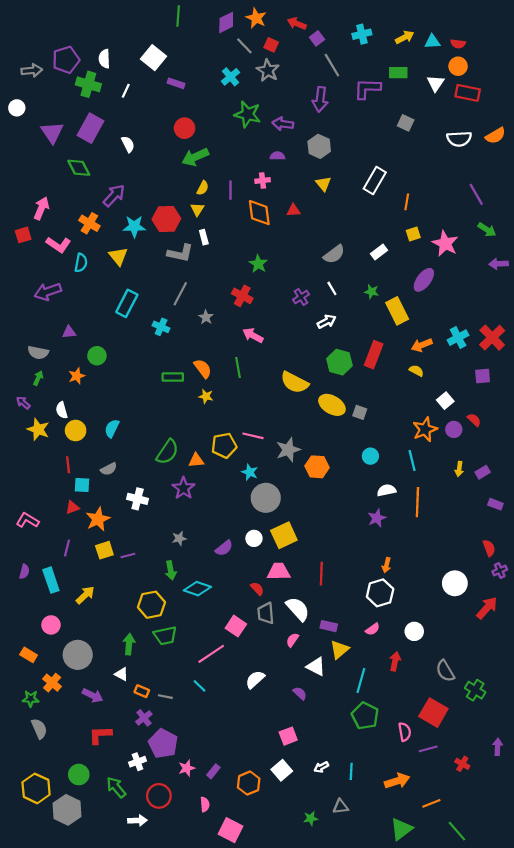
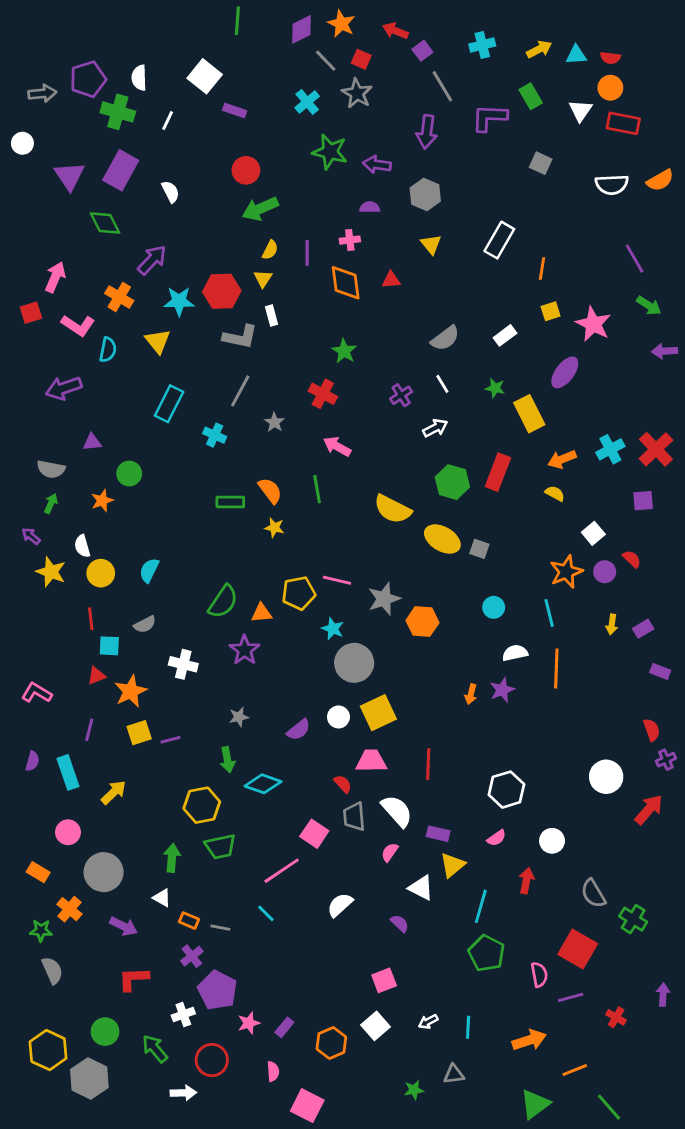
green rectangle: (398, 73) -> (531, 96), turned 60
orange arrow: (386, 565) -> (471, 694), moved

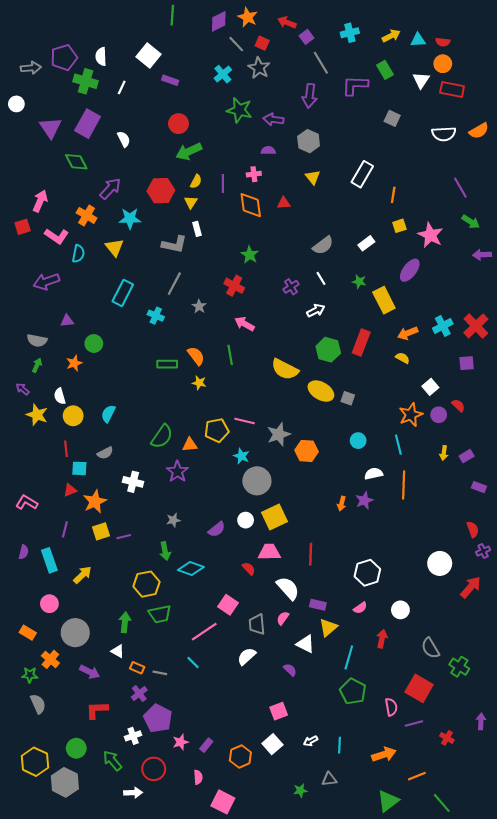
red hexagon: (222, 291) -> (161, 191), moved
gray trapezoid: (354, 817) -> (257, 624), moved

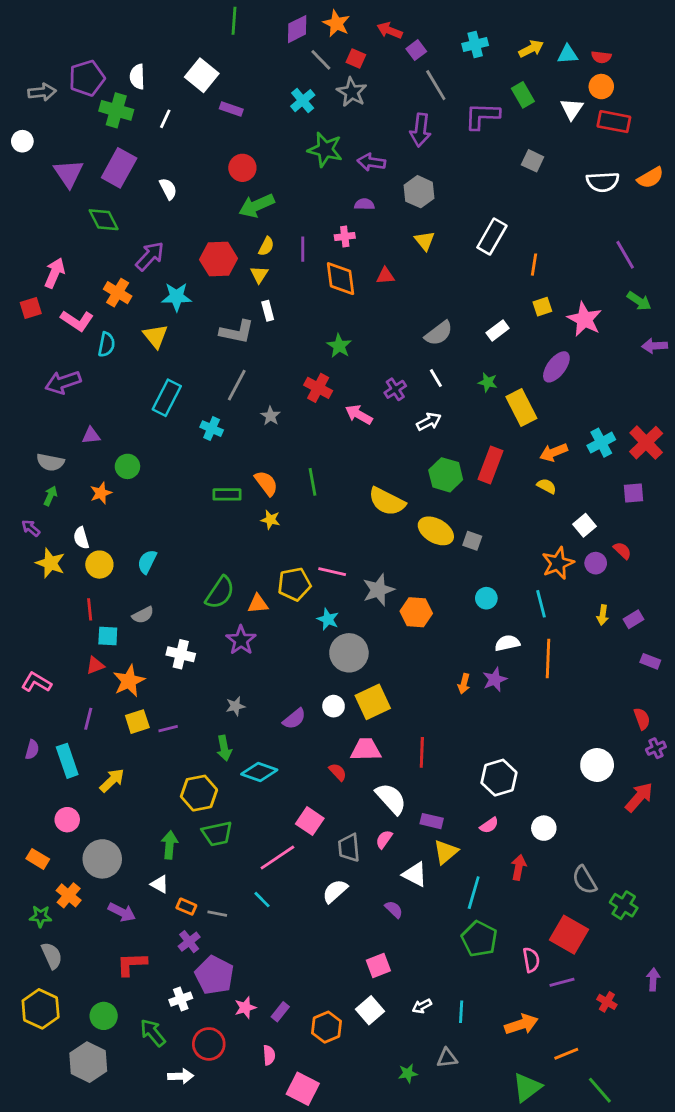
pink arrow: (245, 324) -> (359, 415), moved
yellow hexagon: (35, 762) -> (41, 1009), moved

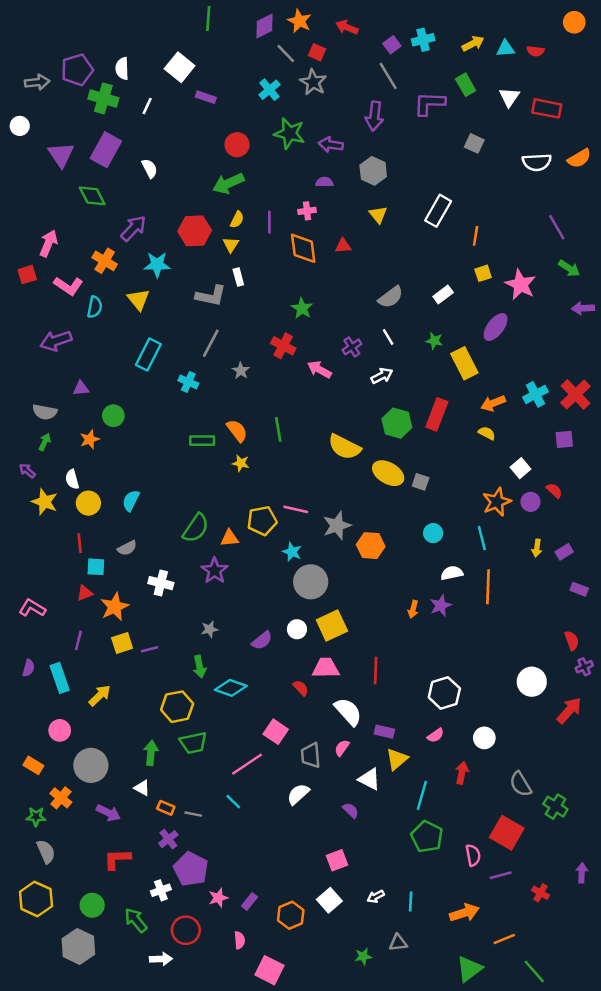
purple square: (416, 50) -> (392, 45), moved
orange circle: (601, 87) -> (574, 22), moved
red circle: (242, 168) -> (237, 145), moved

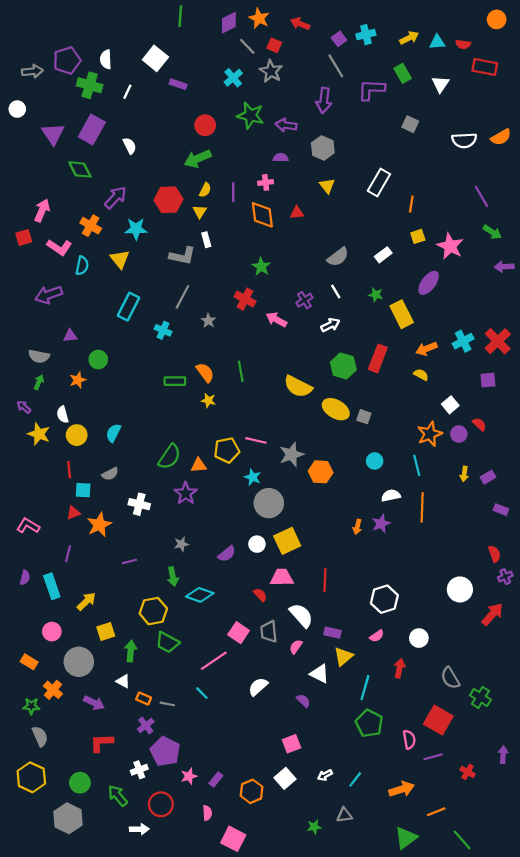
red rectangle: (547, 108) -> (485, 67), moved
yellow square: (122, 643) -> (106, 632), moved
green trapezoid: (193, 743) -> (167, 642), turned 40
gray trapezoid: (311, 755) -> (269, 632), moved
cyan line: (411, 902) -> (355, 779), turned 35

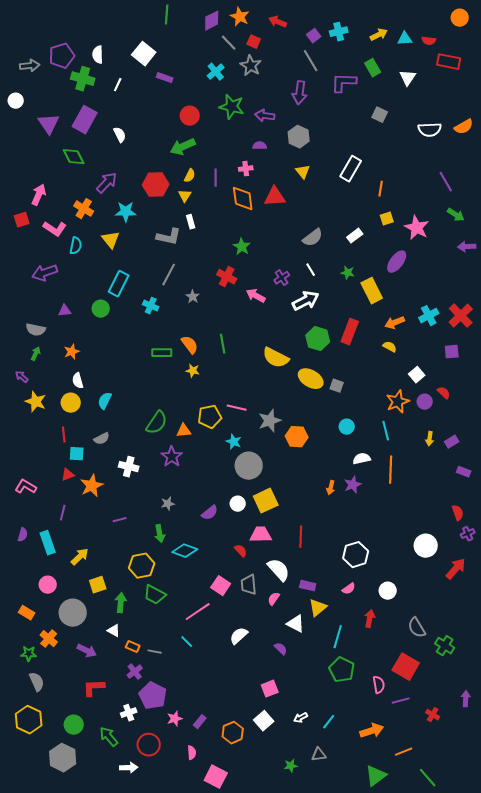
red triangle: (297, 213) -> (275, 197), size x1.6
white arrow: (330, 325) -> (306, 301), size x1.5
green circle: (98, 360) -> (101, 309), moved
white semicircle: (63, 415) -> (78, 381), moved

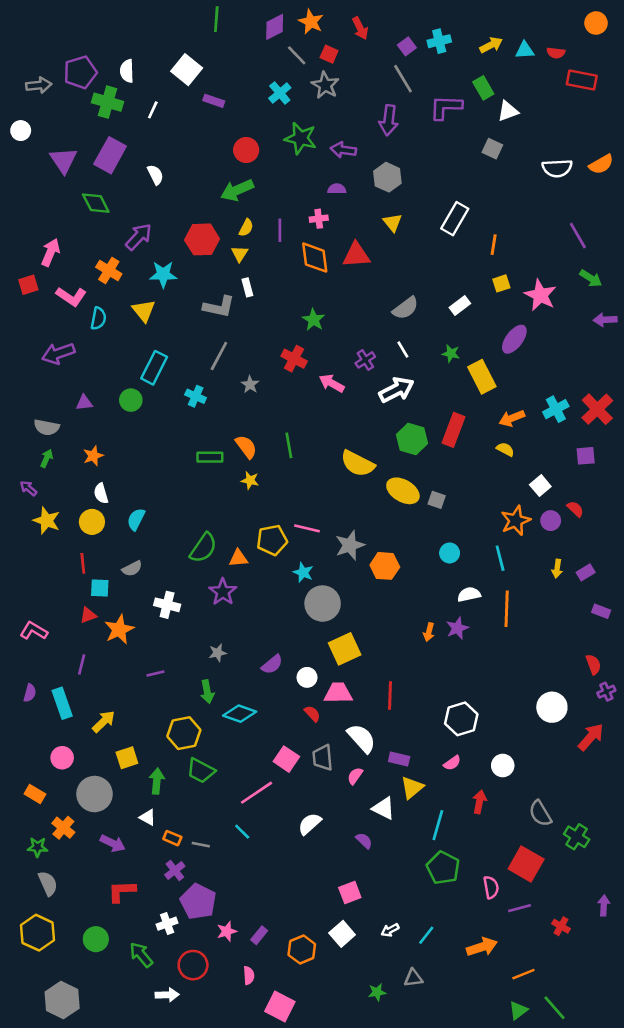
red arrow: (278, 22) -> (360, 28), turned -138
white triangle: (408, 78) -> (508, 111), moved, turned 36
white circle: (238, 504) -> (307, 677), moved
gray hexagon: (63, 758) -> (62, 1000), moved
green triangle: (376, 776) -> (518, 1010), moved, size x0.7

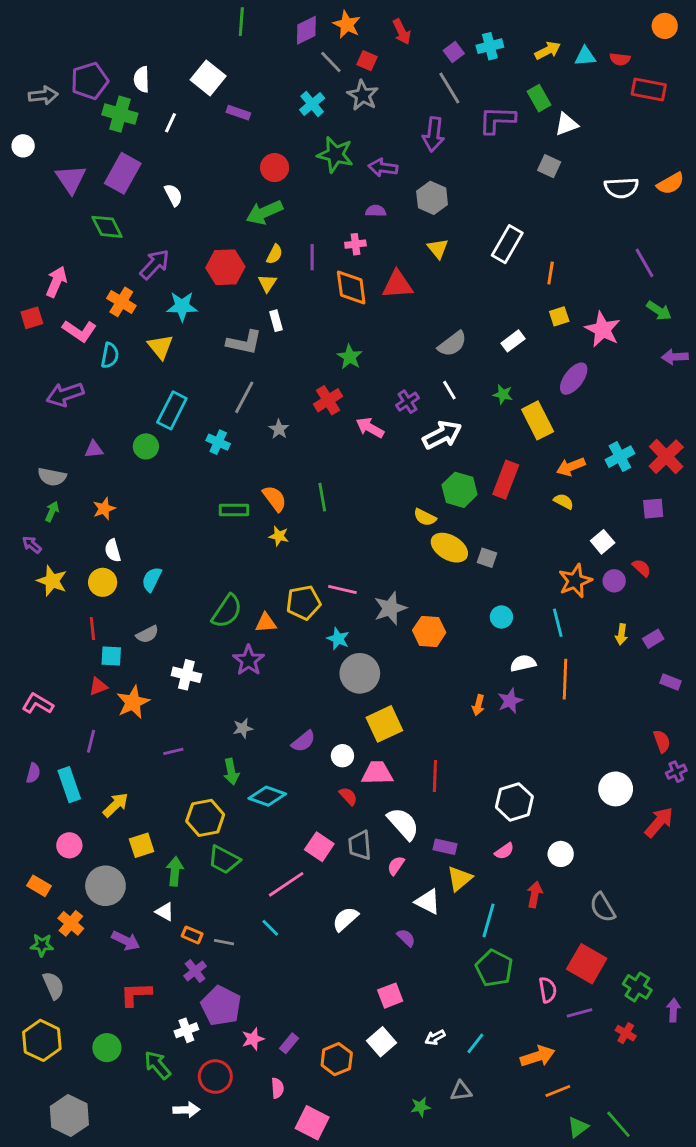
red cross: (294, 359) -> (328, 400), turned 30
yellow semicircle: (358, 464) -> (425, 517), moved, size x0.6
green cross: (577, 837) -> (637, 987), moved
orange line: (523, 974) -> (558, 1091), moved

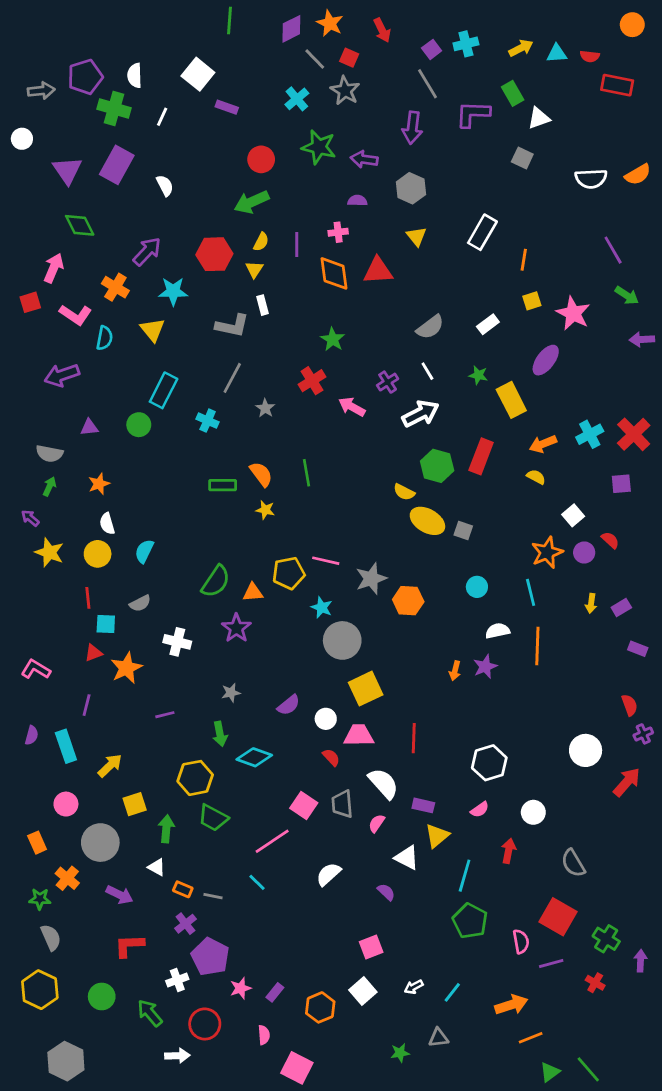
green diamond: (107, 227) -> (80, 225), moved
orange rectangle: (39, 886) -> (37, 843), turned 35

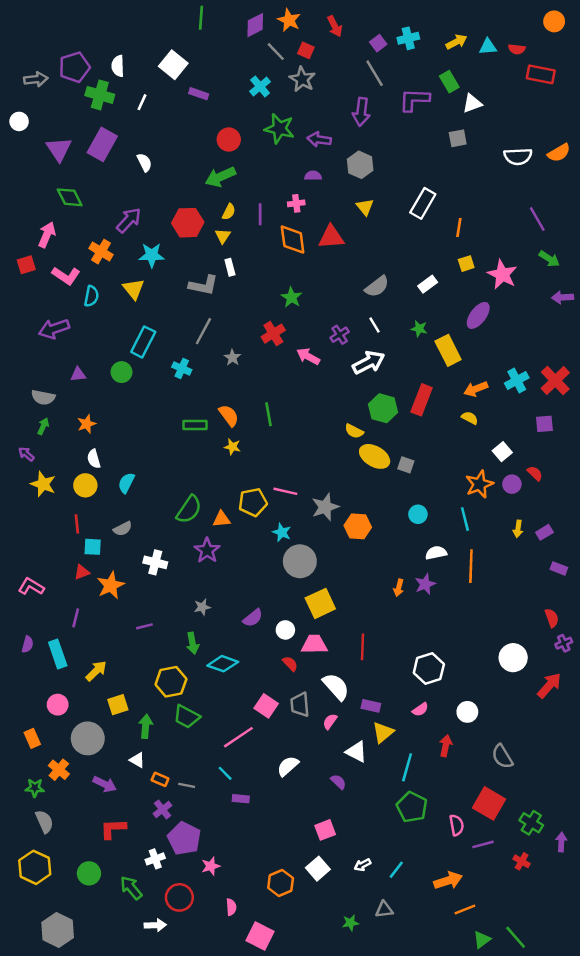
gray square: (522, 158) -> (458, 138), turned -36
purple rectangle: (275, 992) -> (241, 799), moved, turned 56

